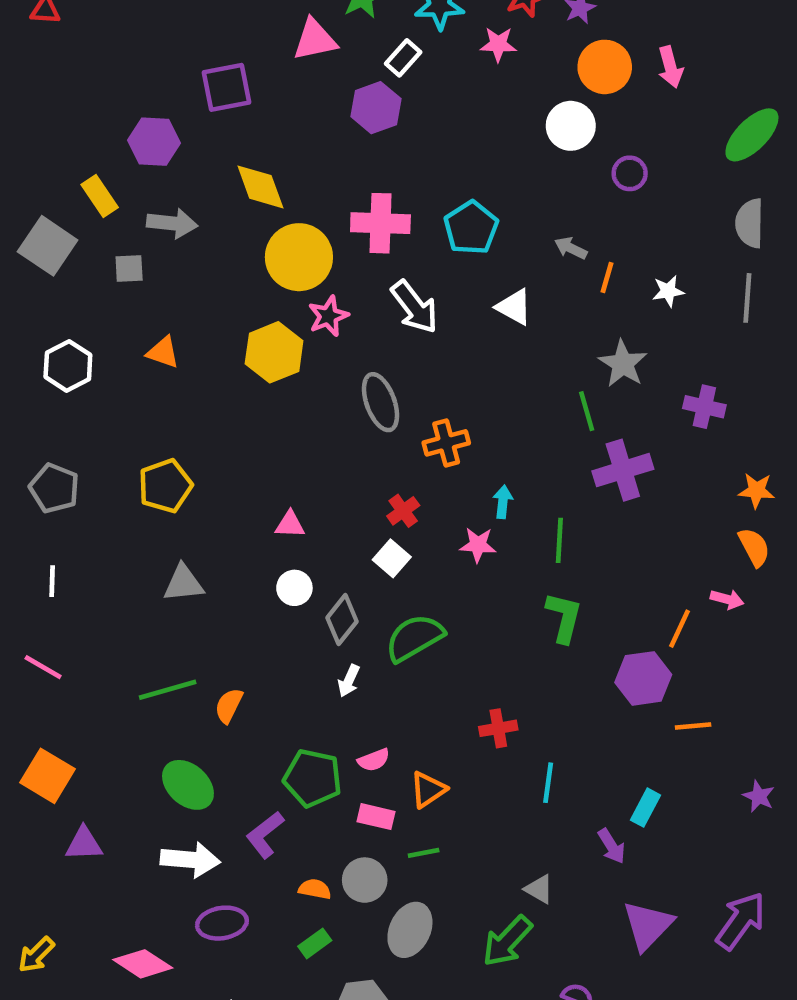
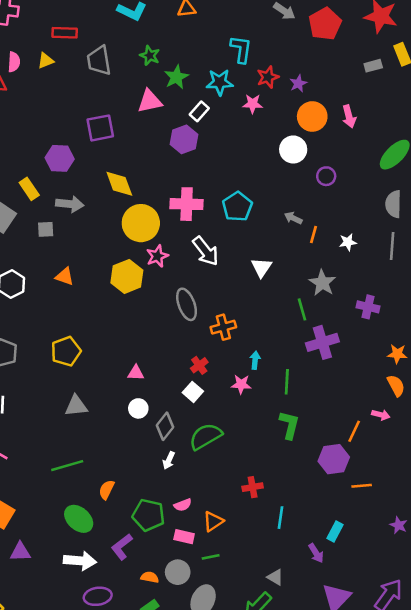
white triangle: (514, 307) -> (261, 268), moved, turned 35
orange semicircle: (229, 706) -> (107, 490), moved

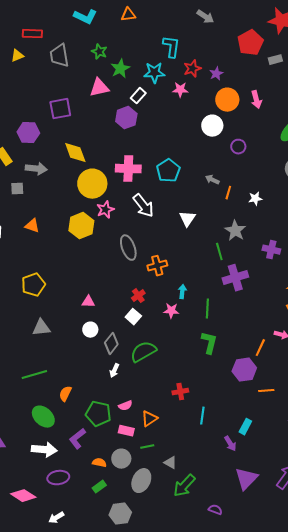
red pentagon: (325, 24) -> (250, 43), moved
gray triangle: (275, 577) -> (170, 463), moved

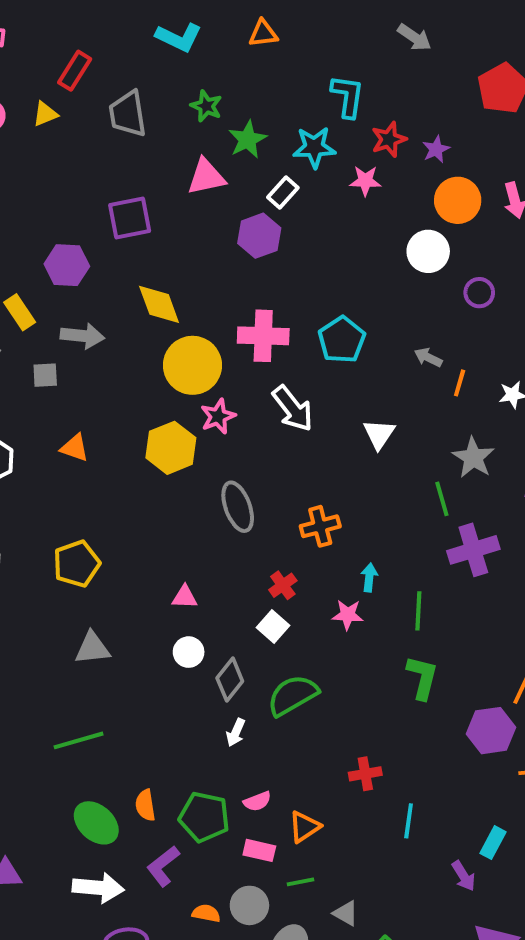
red rectangle: (32, 34) -> (75, 71), turned -60
gray ellipse: (128, 248) -> (238, 507), moved
orange semicircle: (65, 394) -> (145, 805), moved, turned -35

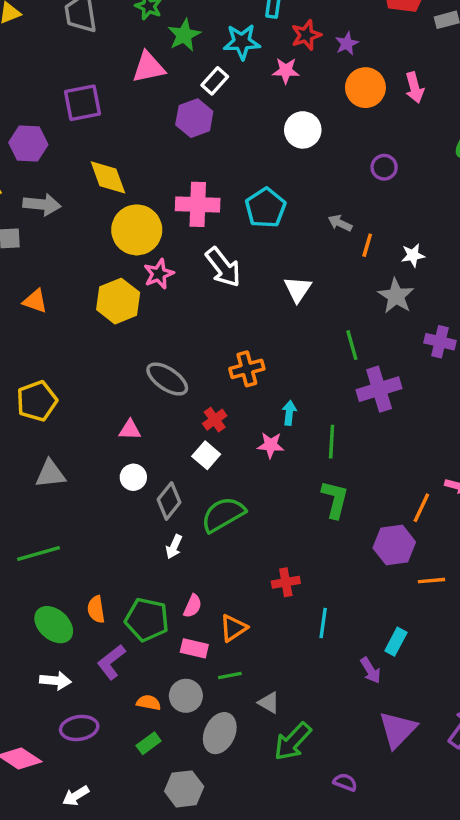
white circle: (428, 251) -> (303, 130), moved
gray star: (473, 458) -> (396, 296), moved
gray ellipse: (238, 507) -> (167, 379), moved, turned -36
pink semicircle: (257, 801) -> (193, 606), turned -45
white arrow: (98, 888) -> (55, 681), size x0.7

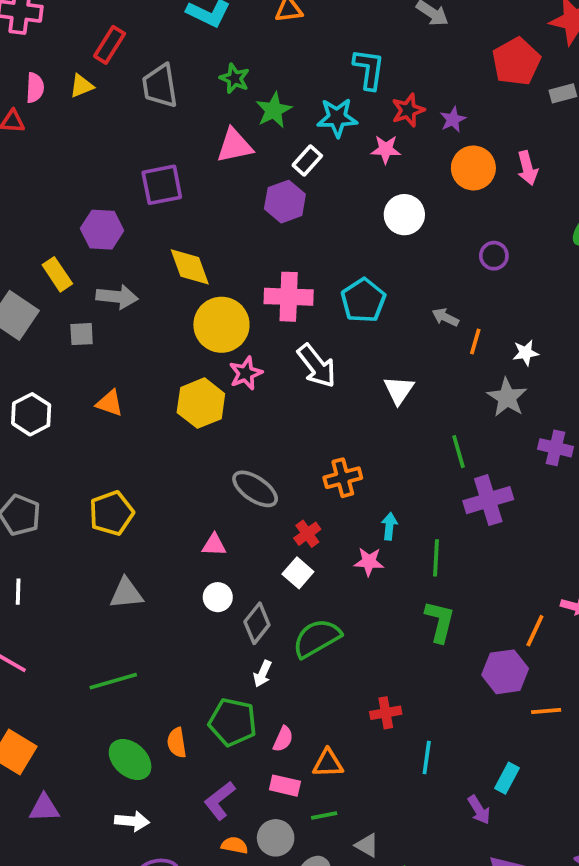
green pentagon: (147, 620) -> (233, 722), moved
orange triangle: (233, 628) -> (328, 763), turned 32
purple L-shape: (111, 662) -> (220, 801), moved

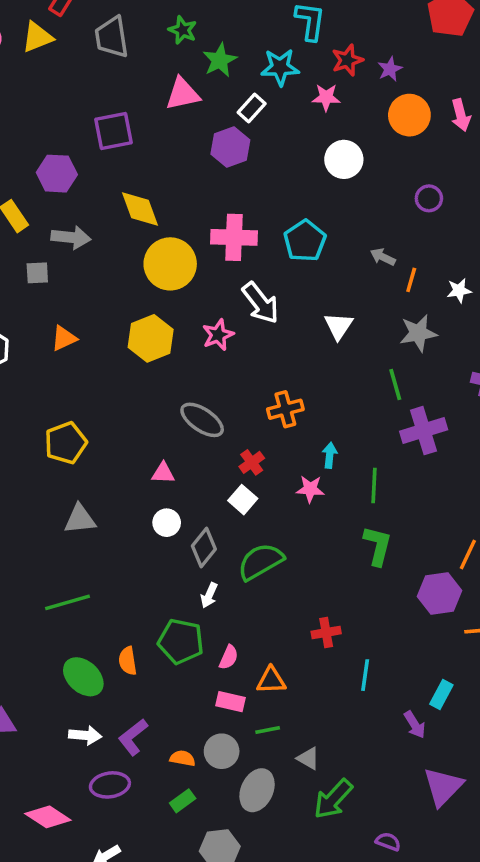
yellow triangle: (82, 86) -> (37, 37), size x1.4
pink star: (246, 373) -> (218, 335), moved
gray star: (507, 397) -> (418, 333), moved, turned 30
orange triangle: (110, 403) -> (64, 338), turned -44
purple L-shape: (220, 801) -> (133, 737), moved

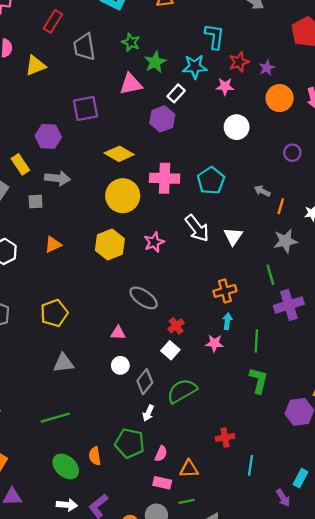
yellow triangle: (37, 37) -> (36, 66), moved
yellow diamond: (140, 209) -> (119, 154), moved, turned -40
white arrow: (261, 303) -> (197, 228), moved
orange cross: (285, 409) -> (225, 291), moved

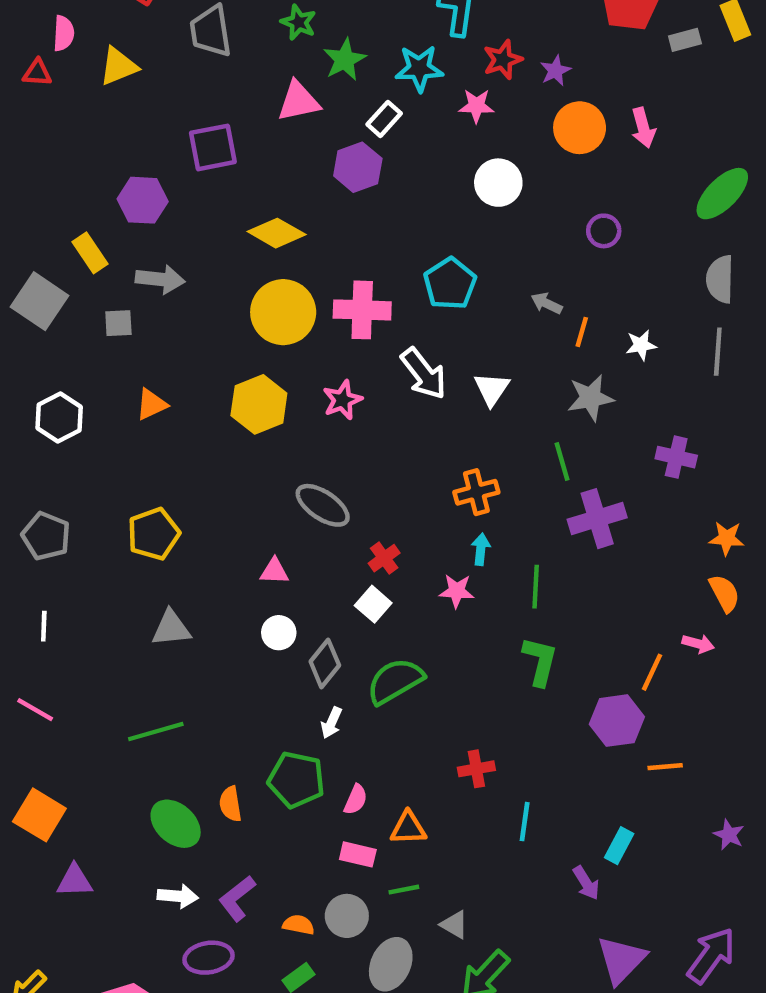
pink cross: (165, 178) -> (362, 310), moved

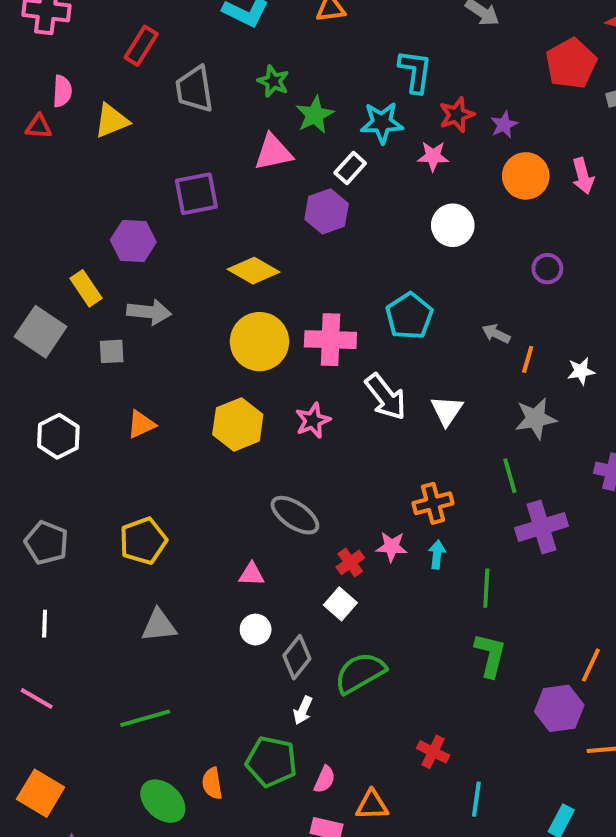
pink star: (457, 591) -> (392, 547), moved
red cross: (476, 769) -> (433, 752), turned 36

